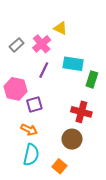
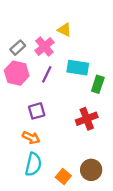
pink hexagon: (16, 89) -> (17, 73), moved
red cross: (81, 112) -> (87, 119), turned -36
brown circle: (72, 139) -> (91, 170), moved

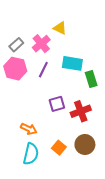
green rectangle: (98, 84) -> (91, 79), turned -35
purple square: (37, 111) -> (57, 104), moved
brown circle: (91, 170) -> (85, 144), moved
orange square: (63, 177) -> (59, 148), moved

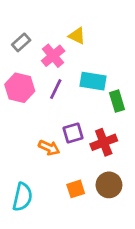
gray rectangle: (16, 45) -> (21, 42), moved
orange arrow: (29, 129) -> (49, 148), moved
orange square: (59, 148) -> (76, 189), turned 32
cyan semicircle: (31, 154) -> (22, 197), moved

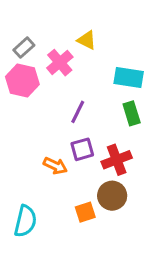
cyan rectangle: (93, 81) -> (129, 77), moved
pink hexagon: (20, 88) -> (22, 80), moved
purple line: (56, 89) -> (78, 112), moved
brown circle: (109, 185) -> (112, 196), moved

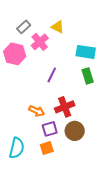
gray rectangle: (24, 48) -> (24, 27), moved
purple square: (82, 149) -> (50, 129), moved
red cross: (117, 160) -> (65, 107), moved
orange square: (85, 212) -> (47, 148), moved

